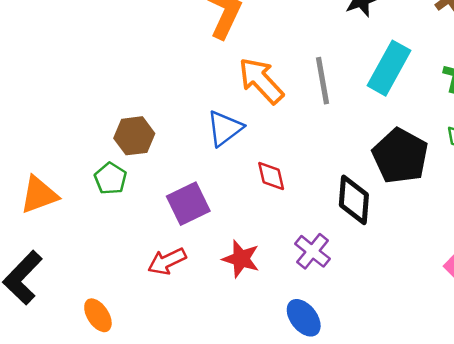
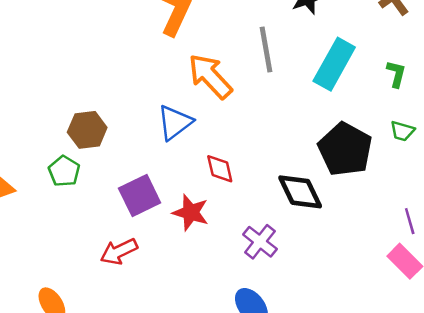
gray line: (323, 81) -> (266, 49), moved
black diamond: (354, 200) -> (300, 192), turned -30
red star: (241, 259) -> (191, 213), moved

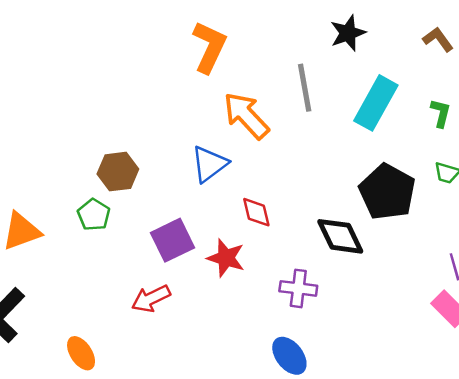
purple cross: (260, 242) -> (298, 288), turned -32

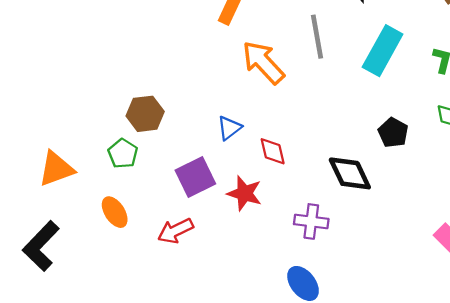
blue triangle: (209, 164) -> (229, 128), moved, size x0.7
black pentagon: (387, 192) -> (393, 133), size x0.6
orange ellipse: (81, 353) -> (115, 212), moved

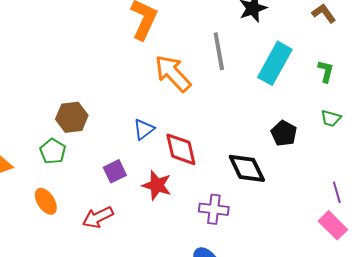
red diamond: (273, 151) -> (181, 149), size x1.4
purple square: (195, 177) -> (115, 171), size x0.7

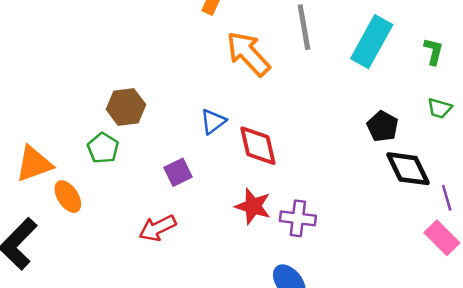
black diamond: (247, 168) -> (408, 169), moved
red star: (157, 185) -> (253, 206), moved
orange ellipse: (46, 201) -> (68, 197), moved

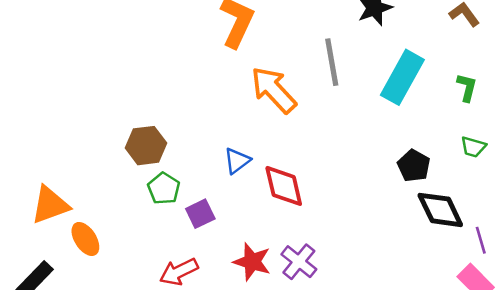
green pentagon: (103, 148) -> (164, 188), moved
red star: (253, 206) -> (252, 262), moved
purple cross: (298, 218) -> (299, 262), moved, turned 32

